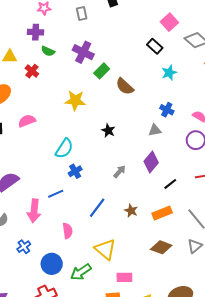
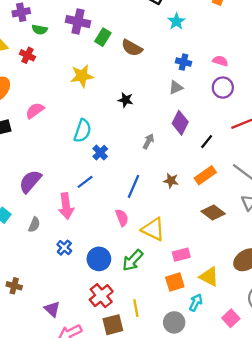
pink semicircle: (68, 231) -> (122, 218), moved
brown diamond: (161, 247) -> (213, 213), turned 30

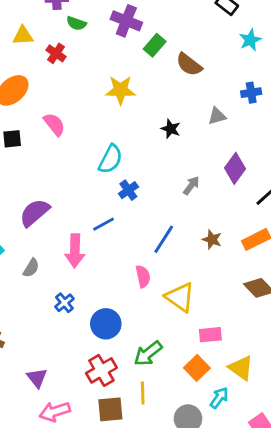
blue cross: (184, 62) -> (251, 93), turned -32
gray triangle: (176, 87) -> (217, 116), moved
pink semicircle: (35, 111) -> (54, 124), turned 78
green arrow: (133, 260) -> (148, 353), moved
orange square: (175, 282) -> (197, 368), turned -36

